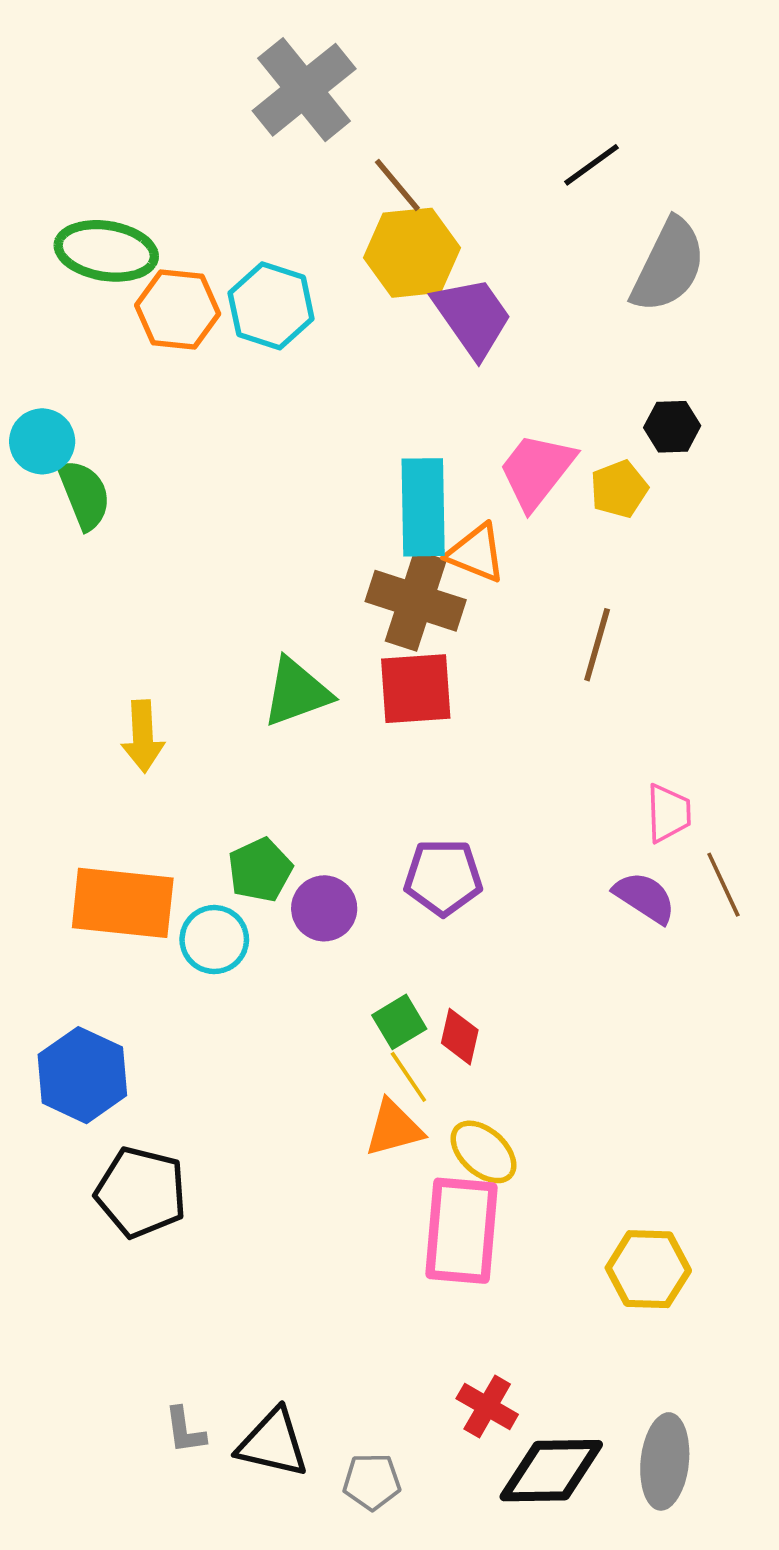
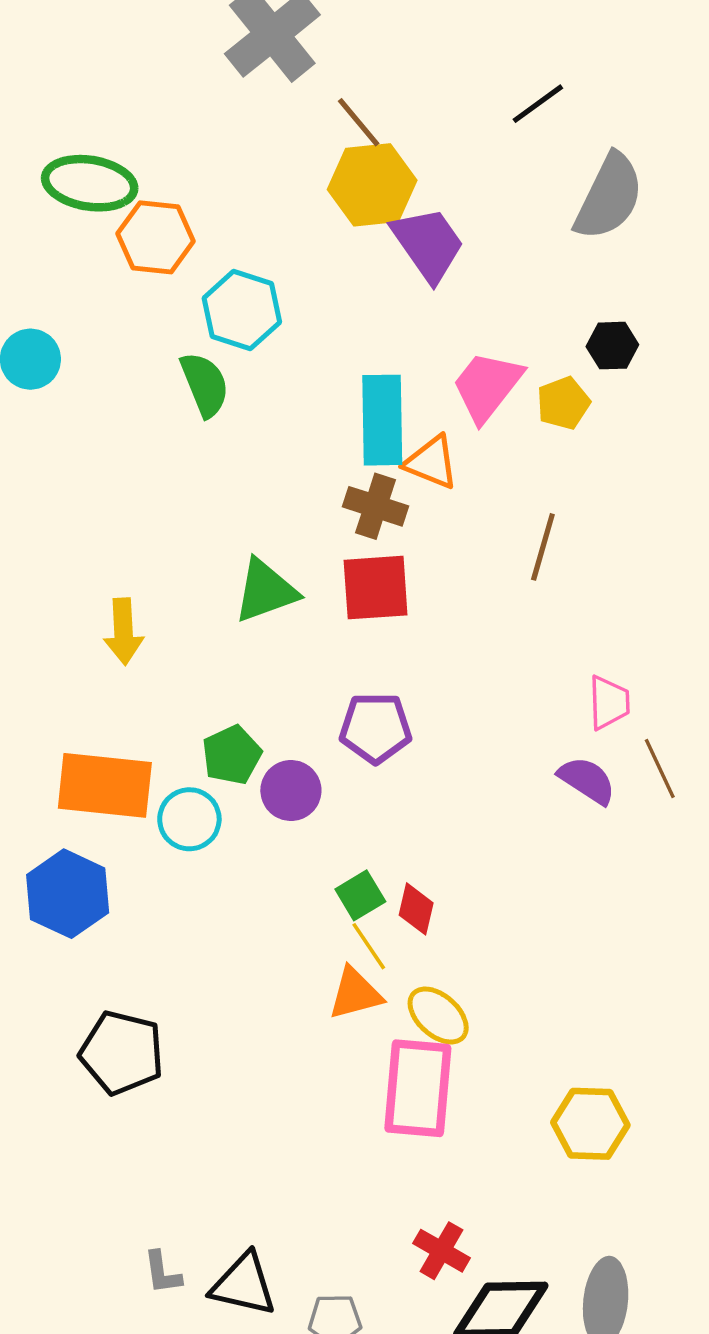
cyan hexagon: (271, 306) -> (242, 310), moved
green semicircle: (84, 494) -> (205, 385), moved
brown cross: (416, 601) -> (376, 506), size x0.7
purple pentagon: (443, 877) -> (376, 728), moved
blue hexagon: (82, 1075) -> (68, 894), moved

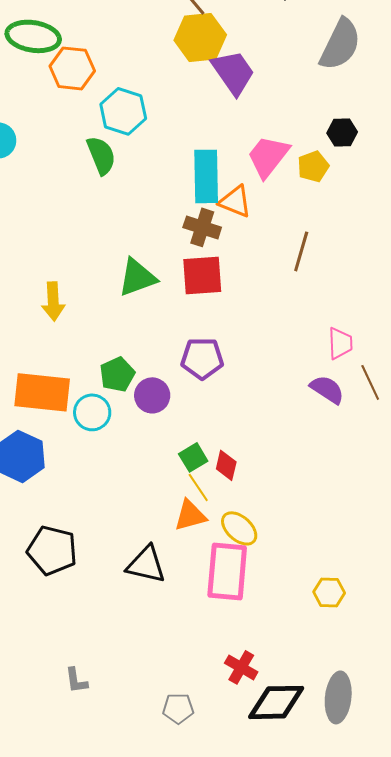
yellow hexagon: (590, 1124) -> (329, 592), size x0.7
black triangle: (244, 1284) -> (146, 564), moved

